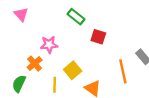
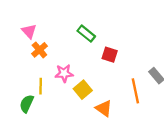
pink star: (49, 45) -> (64, 73), moved
orange cross: (35, 64) -> (39, 50), moved
yellow line: (55, 85) -> (41, 86), moved

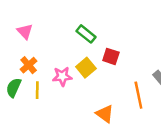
orange cross: (39, 50) -> (29, 65), moved
yellow square: (83, 90) -> (86, 68), moved
green semicircle: (27, 104) -> (14, 88), moved

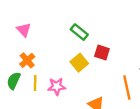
pink star: (62, 76) -> (57, 86), moved

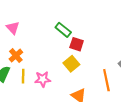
red square: (102, 52) -> (77, 44), moved
yellow square: (79, 63) -> (71, 64), moved

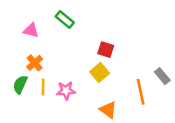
pink triangle: (13, 28) -> (31, 30), turned -32
green rectangle: (63, 30) -> (65, 20), moved

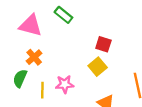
pink triangle: (31, 30) -> (31, 25), size x1.5
yellow line: (43, 87) -> (42, 90), moved

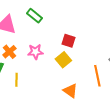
pink star: (65, 84) -> (35, 52), moved

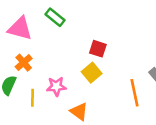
pink star: (35, 52) -> (56, 86), moved
orange triangle: (70, 91) -> (79, 112), moved

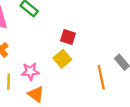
orange triangle: (79, 112) -> (36, 94), moved

